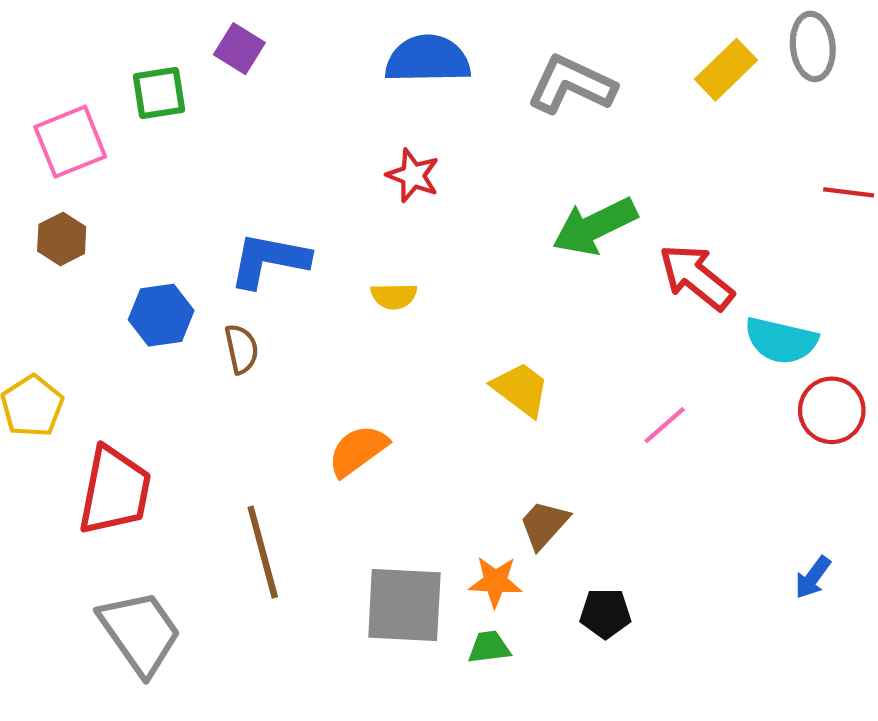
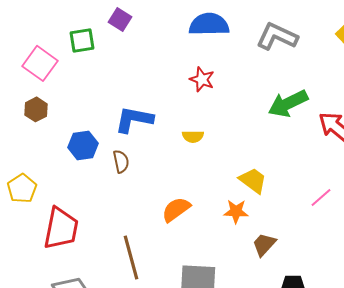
pink square: (70, 142) -> (40, 63), turned -32
orange star: (495, 582) -> (236, 211), moved

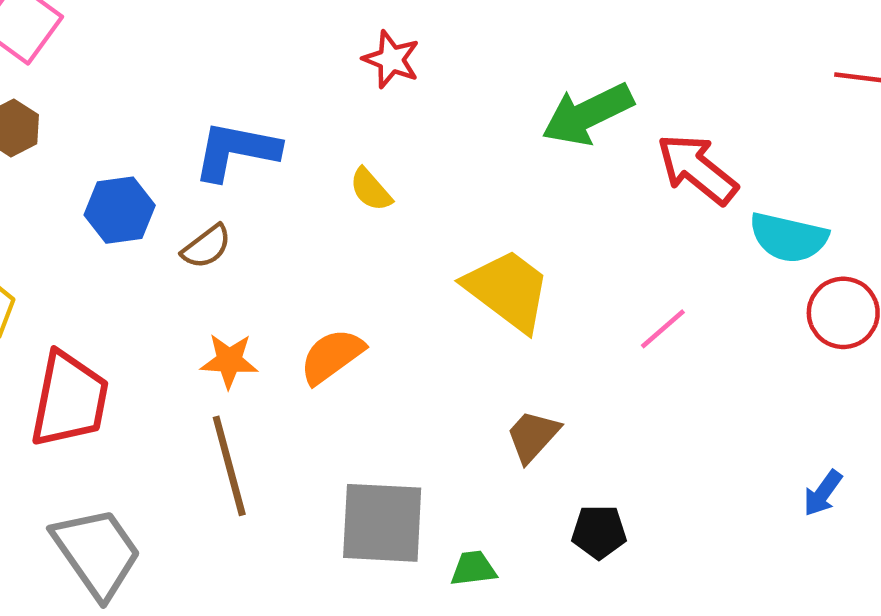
yellow semicircle: (193, 136) -> (371, 190), turned 50
brown semicircle: (121, 161) -> (206, 247), turned 65
yellow trapezoid: (253, 180) -> (508, 290), size x1.4
orange star: (236, 211) -> (229, 361), moved

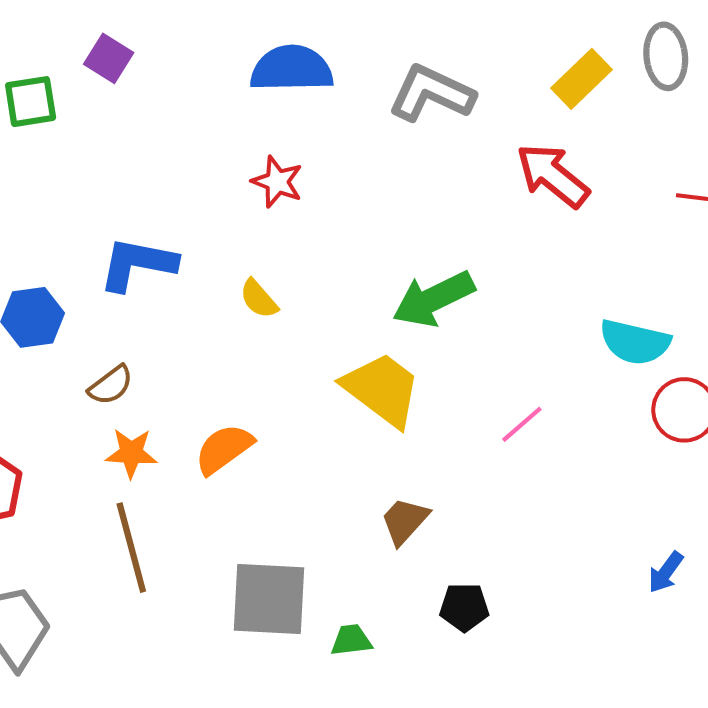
green arrow: (588, 114) -> (433, 299), moved
red arrow: (697, 169) -> (553, 176), moved
brown semicircle: (206, 247) -> (111, 385), moved

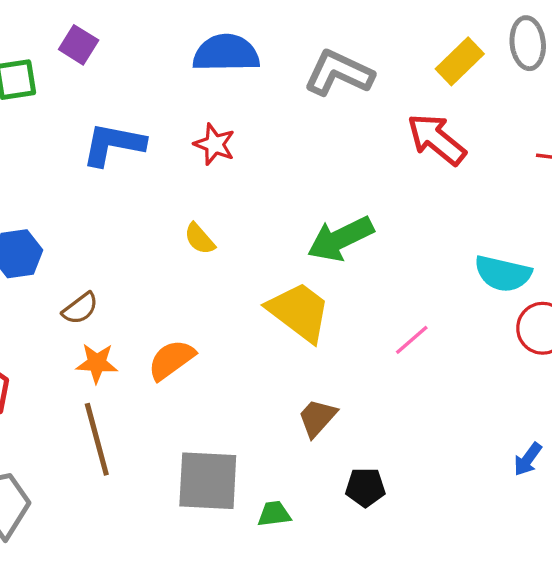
blue L-shape: (137, 264) -> (113, 144), moved

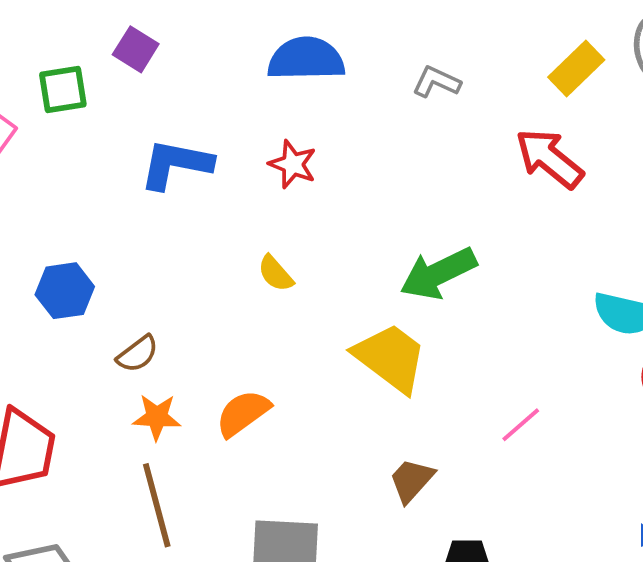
gray L-shape: (339, 73) -> (436, 82), size x0.6
pink line: (412, 340) -> (521, 425), moved

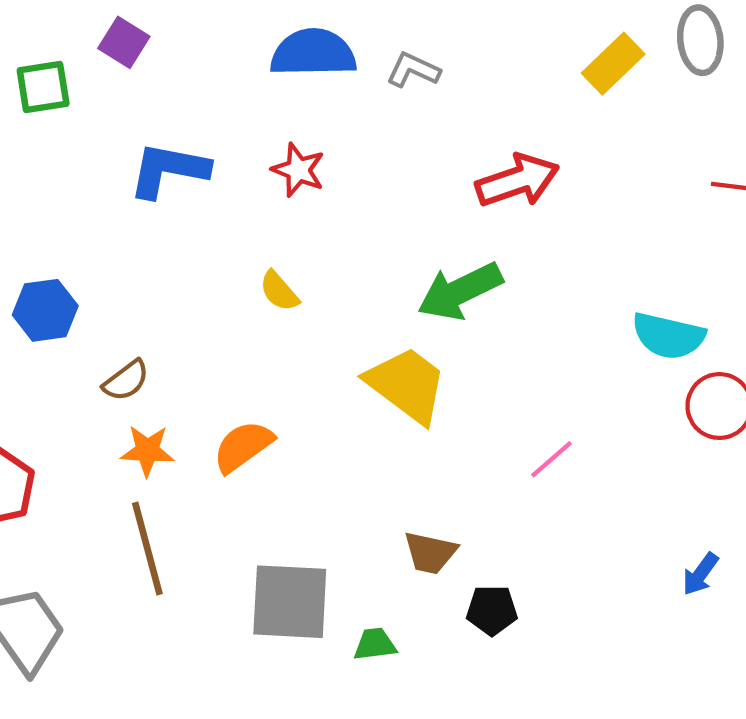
gray L-shape: (436, 82) -> (413, 70), moved
red arrow: (549, 158) -> (517, 181), moved, turned 122
brown trapezoid: (411, 480) -> (430, 553), moved, turned -120

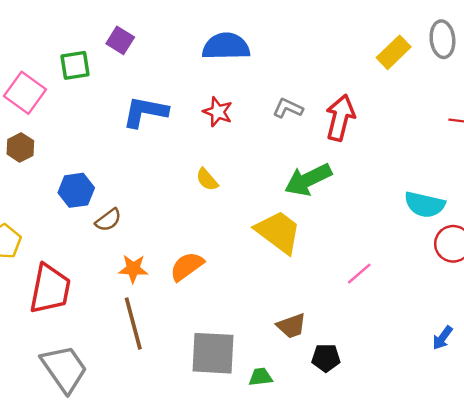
gray L-shape: (413, 70) -> (288, 108), moved
red arrow: (517, 181) -> (340, 118), turned -57
brown semicircle: (126, 380) -> (108, 220), moved
brown trapezoid: (430, 553) -> (291, 326), turned -32

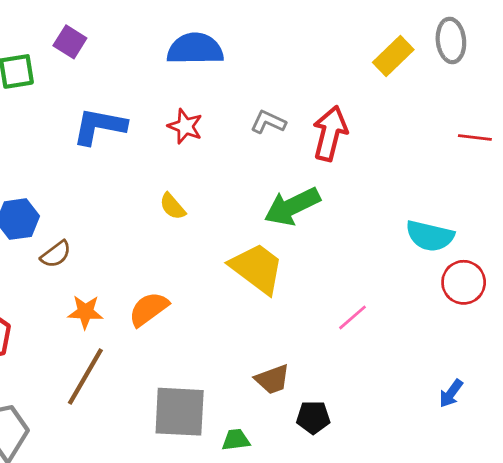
brown line: (133, 323) -> (85, 377), turned 45

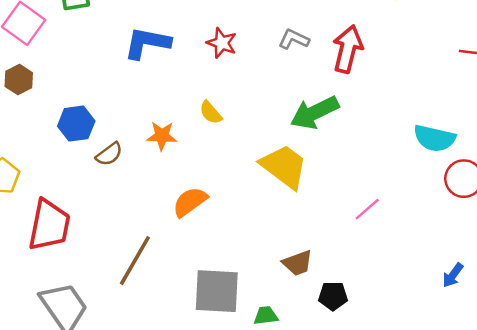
orange star: (85, 312) -> (162, 136), moved

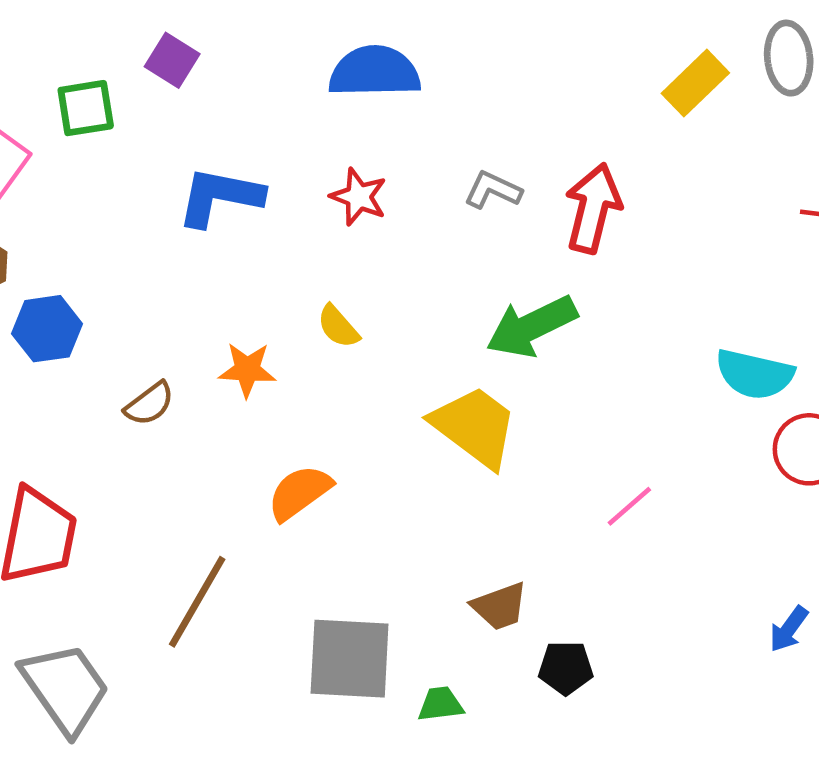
blue hexagon: (76, 124) -> (47, 329), moved

